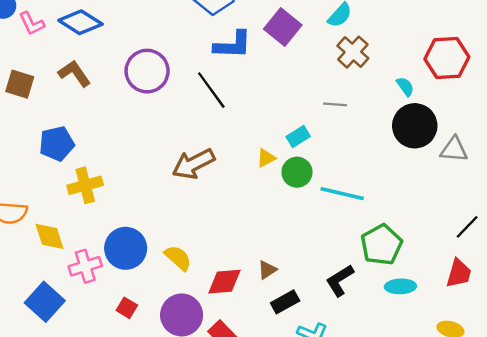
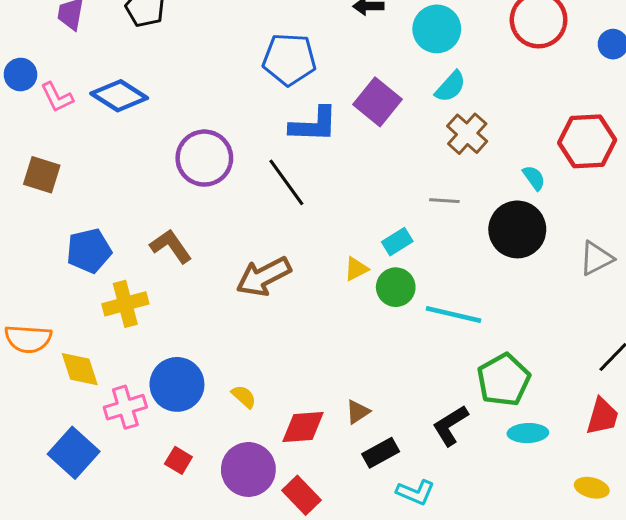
brown L-shape: (74, 73) -> (171, 246), moved
black circle: (415, 126) -> (517, 229), moved
gray triangle: (454, 150) -> (596, 258), turned -32
yellow semicircle: (178, 258) -> (244, 397), size x0.7

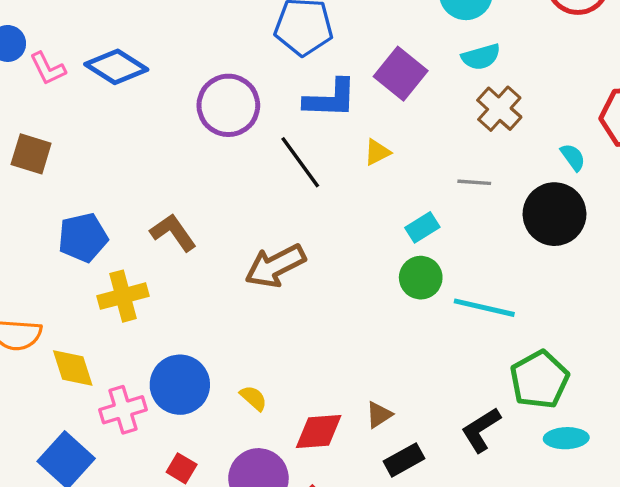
cyan semicircle: (450, 87) -> (481, 57), turned 32
purple circle: (204, 158) -> (228, 105), moved
yellow triangle: (356, 269) -> (377, 152), moved

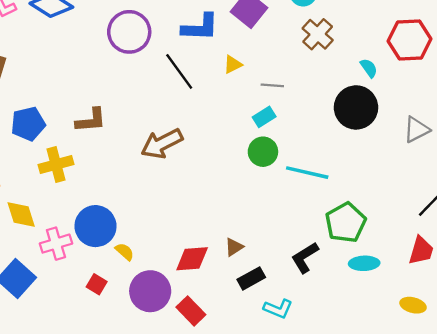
gray line: (474, 182) -> (272, 85), moved
brown L-shape: (173, 232) -> (91, 120), turned 120
yellow semicircle: (253, 398) -> (125, 252), moved

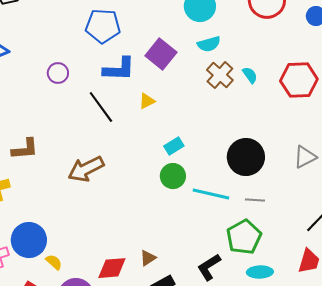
purple circle: (129, 32) -> (58, 73), size x0.6
cyan semicircle: (369, 68) -> (250, 75), moved
gray line: (272, 85) -> (255, 200), moved
black circle: (356, 107) -> (246, 157), moved

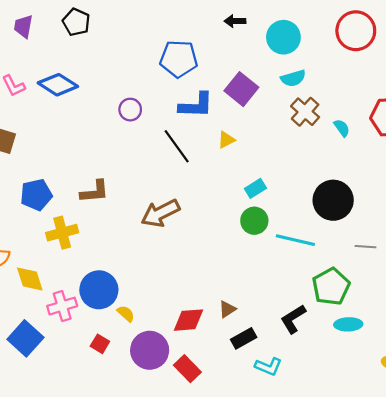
cyan semicircle: (250, 75) -> (342, 128), moved
gray line: (255, 200) -> (366, 247), moved

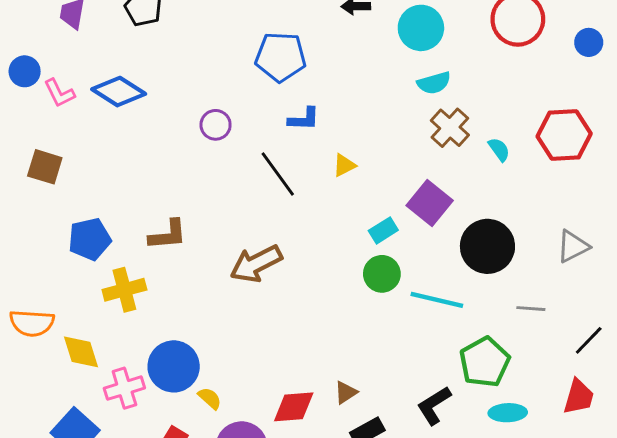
purple square: (241, 89) -> (430, 203), moved
blue L-shape: (196, 105) -> (304, 119), size x0.7

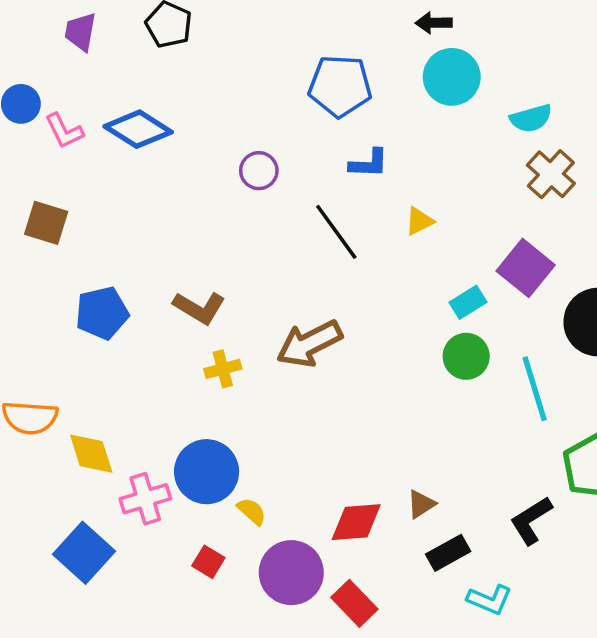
cyan circle: (421, 28) -> (452, 77), moved
brown L-shape: (168, 235) -> (199, 308), turned 36
yellow cross: (124, 290) -> (223, 369), moved, size x0.7
cyan line: (437, 300) -> (535, 389), turned 60

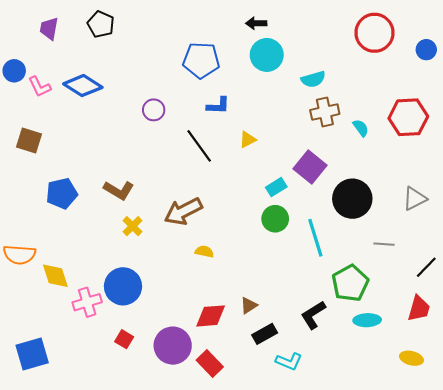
brown cross: (551, 174) -> (325, 112), turned 36
yellow cross: (223, 369) -> (133, 226), turned -30
yellow semicircle: (252, 511) -> (204, 251), moved, turned -30
blue square: (84, 553) -> (32, 354), moved, turned 32

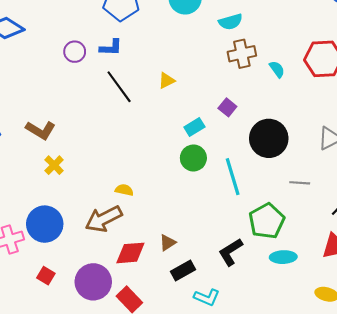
blue L-shape: (218, 106) -> (111, 48), moved
purple square: (310, 167) -> (227, 107), size x0.6
brown arrow: (183, 211) -> (104, 219), moved

